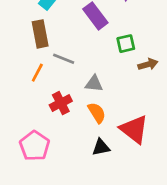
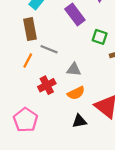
green square: (126, 44) -> (100, 37), turned 32
orange semicircle: (97, 113) -> (76, 93), turned 96

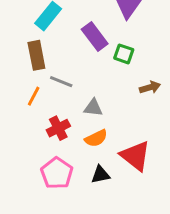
green square: (100, 37) -> (124, 54), moved
pink pentagon: (26, 120) -> (57, 173), moved

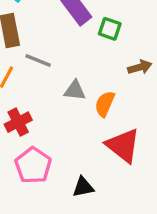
red cross: (58, 128) -> (18, 122), moved
orange semicircle: (96, 138) -> (105, 104), moved, turned 140
black triangle: (100, 175) -> (83, 187), moved

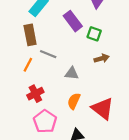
brown arrow: (140, 67) -> (102, 58), moved
orange semicircle: (105, 104) -> (74, 101), moved

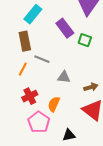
brown arrow: (102, 58) -> (91, 87), moved
orange semicircle: (74, 101) -> (54, 104), moved

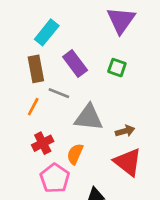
purple rectangle: (65, 28) -> (75, 63), moved
gray triangle: (64, 77) -> (89, 117), size x1.6

